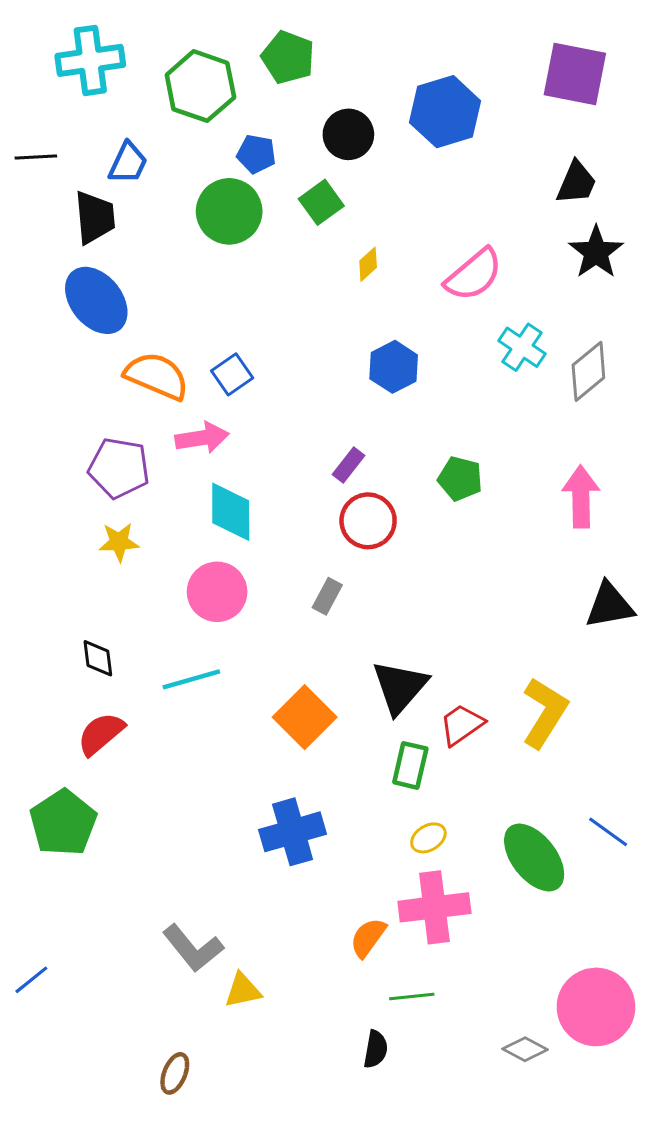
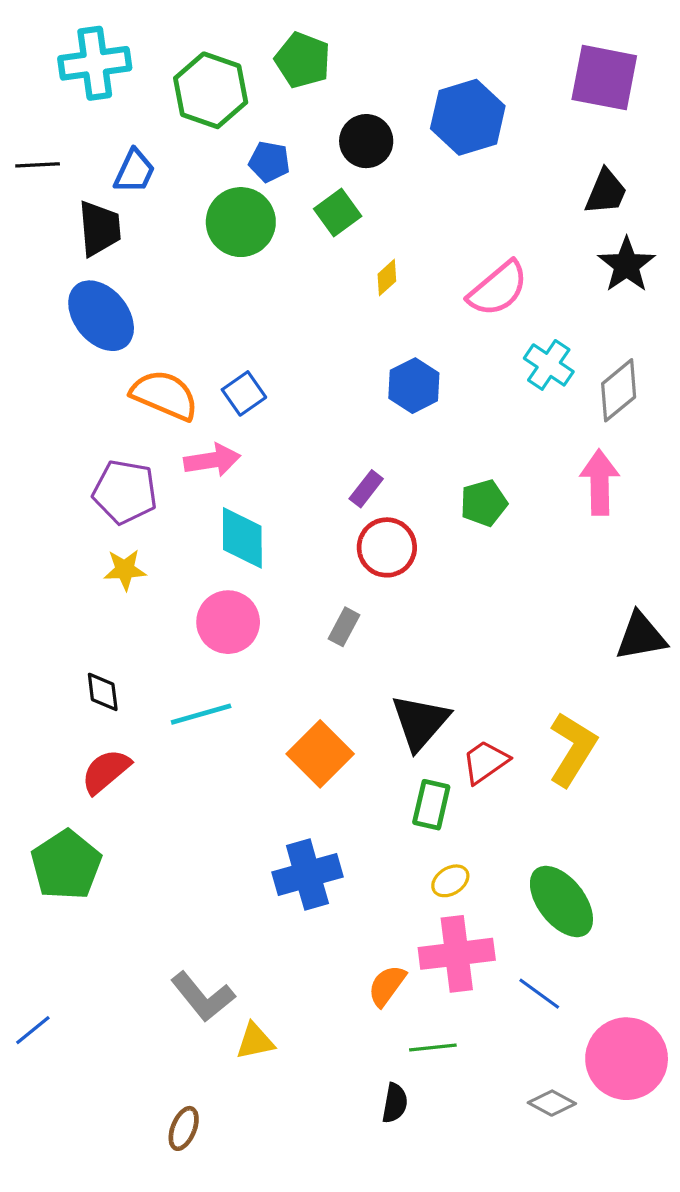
green pentagon: (460, 479) -> (484, 503), turned -30
pink arrow: (581, 497) -> (600, 482), moved
blue line: (608, 832) -> (539, 994), moved

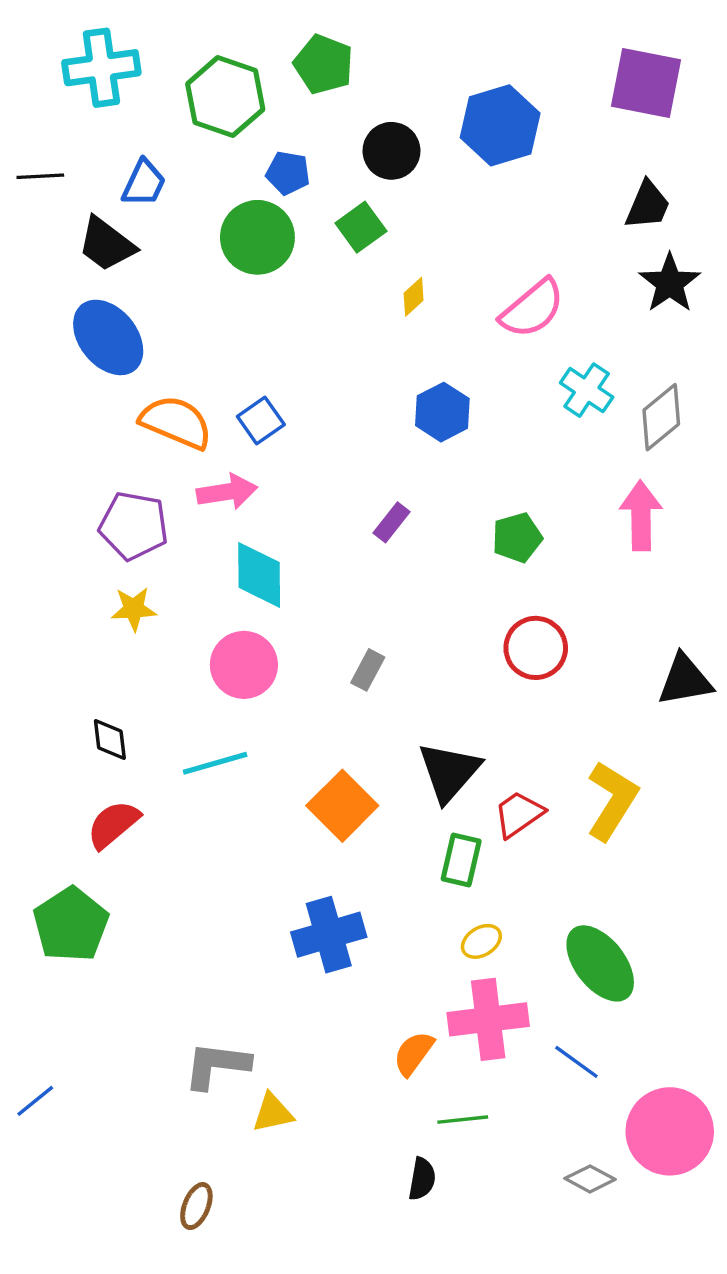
black trapezoid: (99, 228) -> (106, 244), turned 132
red circle: (387, 547) -> (536, 648), moved
gray L-shape: (203, 997) -> (217, 1065), turned 136

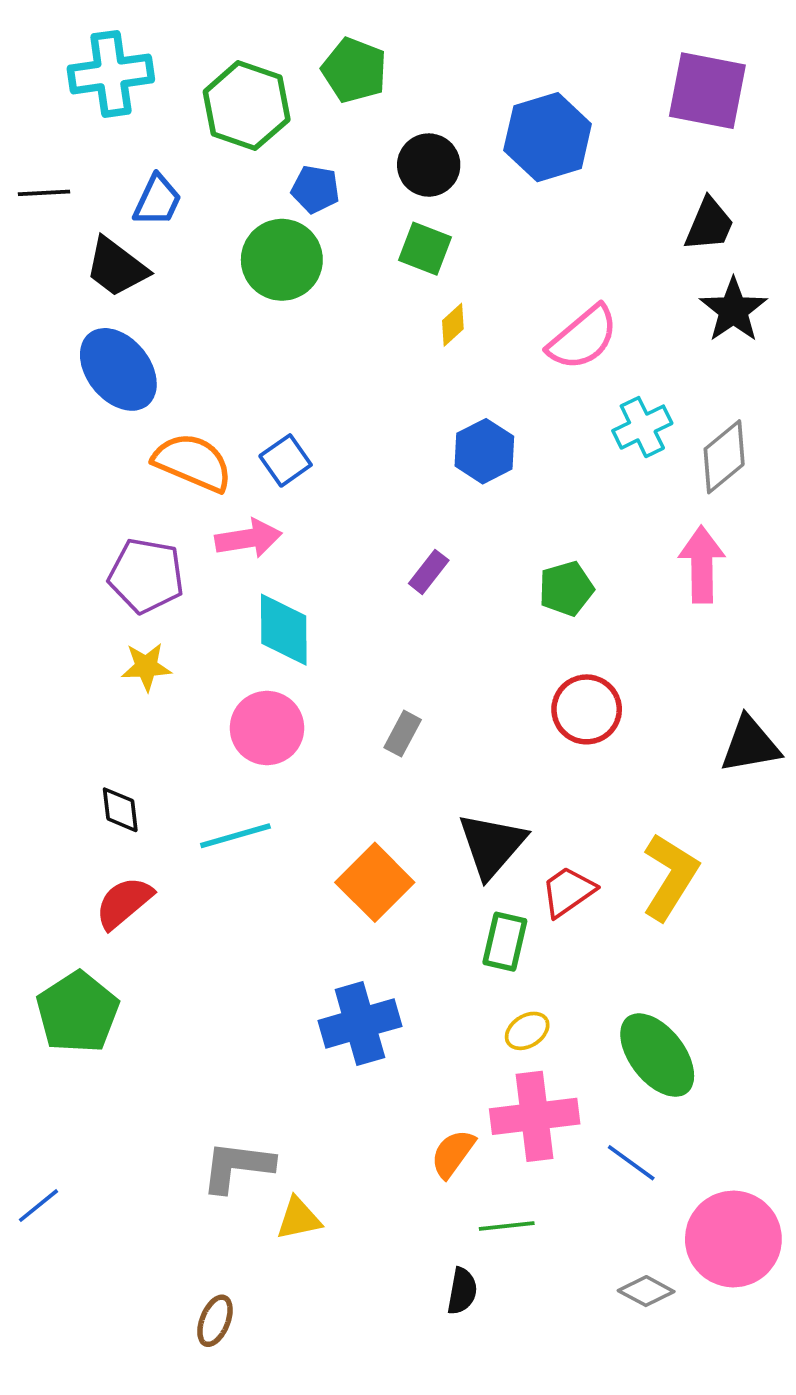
green square: (361, 227) -> (425, 249), moved, turned -33
cyan cross: (587, 390) -> (642, 427), turned 30

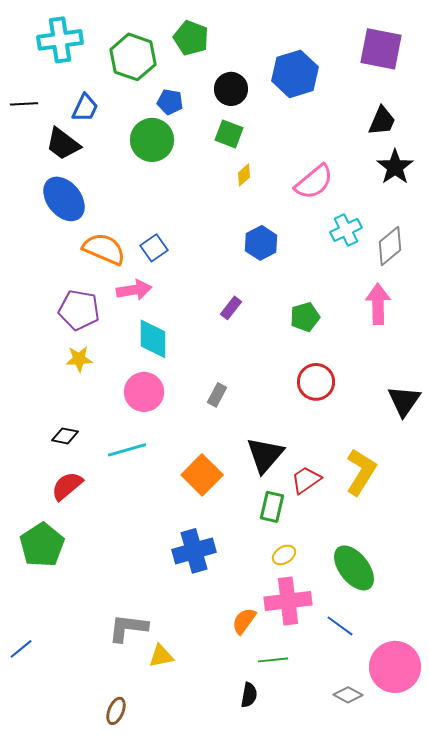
black triangle: (750, 745) -> (404, 401), turned -45
black diamond: (120, 810) -> (65, 436), turned -72

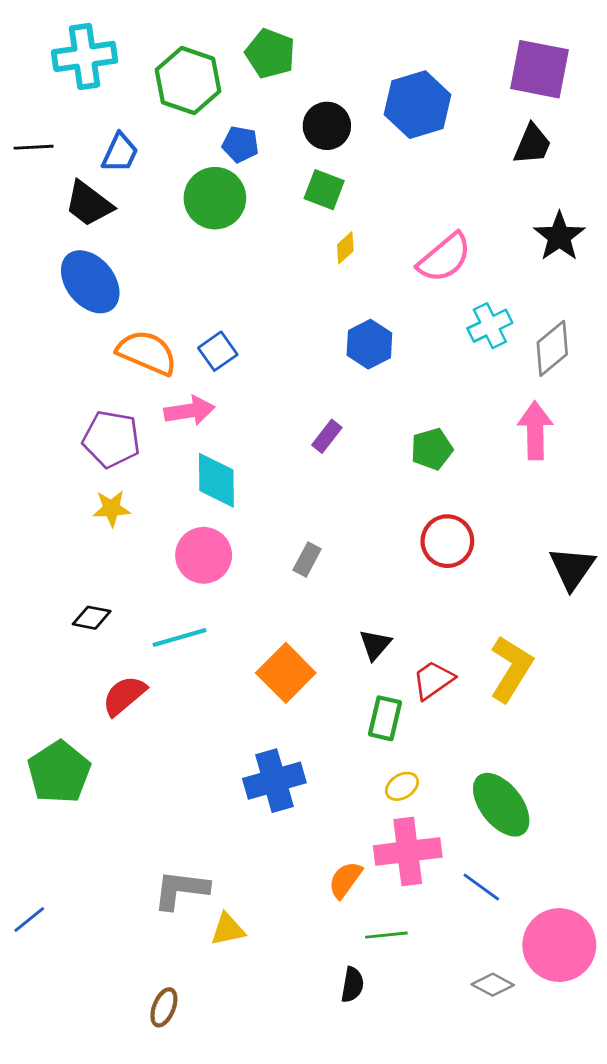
black trapezoid: (382, 121) -> (532, 144), moved
black triangle: (265, 455) -> (375, 645), size x0.6
red semicircle: (67, 486) -> (124, 696), moved

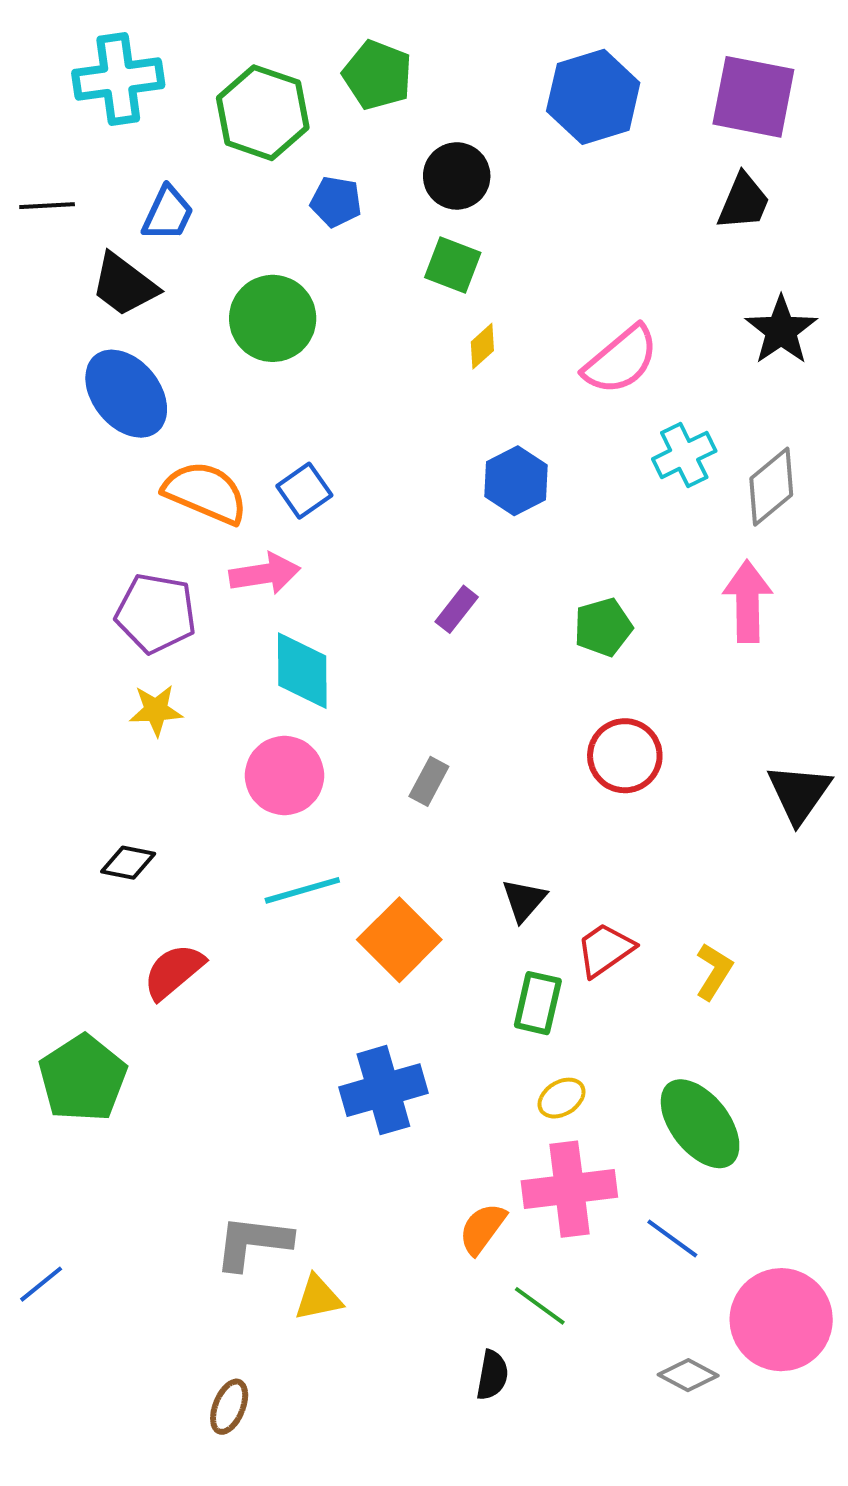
blue hexagon: (418, 105) -> (593, 97), moved
green circle: (215, 198) -> (273, 318), moved
cyan line: (179, 637) -> (302, 890), moved
yellow L-shape: (511, 669) -> (714, 971), moved, size x0.6
green line: (386, 935) -> (540, 1306), turned 42

